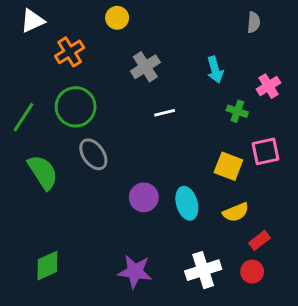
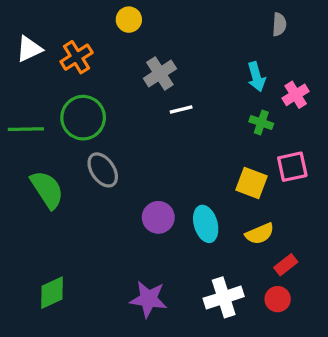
white triangle: (32, 21) -> (29, 49), moved
cyan arrow: (215, 70) -> (256, 77), moved
white line: (165, 113) -> (181, 109), moved
green line: (24, 117) -> (26, 129), turned 56

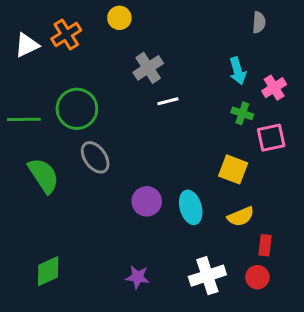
orange cross: (77, 57) -> (66, 35), moved
pink square: (292, 167) -> (271, 138), moved
red rectangle: (286, 265) -> (265, 245), turned -45
purple star: (148, 299) -> (138, 277), size x0.7

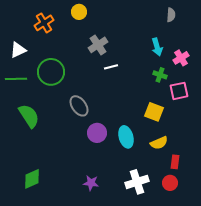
white triangle: (27, 45) -> (18, 50), moved
gray ellipse: (95, 157) -> (79, 106), moved

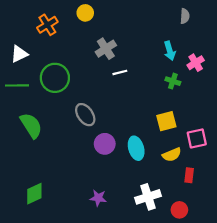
pink square: (179, 91) -> (197, 138), moved
yellow square: (154, 112) -> (166, 121), turned -36
red circle: (170, 183) -> (179, 210), moved

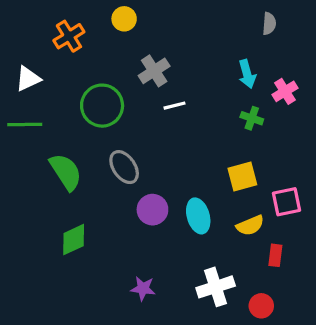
green circle: (55, 78) -> (102, 106), moved
green semicircle: (31, 125) -> (66, 172), moved
green diamond: (34, 194) -> (74, 240), moved

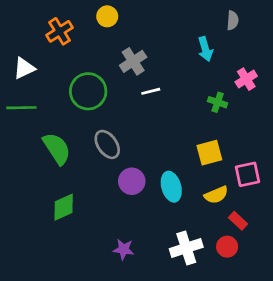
cyan arrow: (247, 74) -> (205, 49), moved
red rectangle: (275, 255) -> (238, 221), turned -54
red circle: (261, 306) -> (227, 247), moved

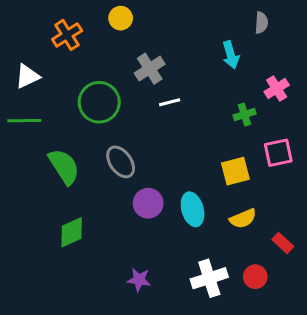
green cross: (218, 102) -> (245, 114), turned -36
pink square: (248, 174) -> (278, 153), moved
red rectangle: (238, 221) -> (283, 243), moved

